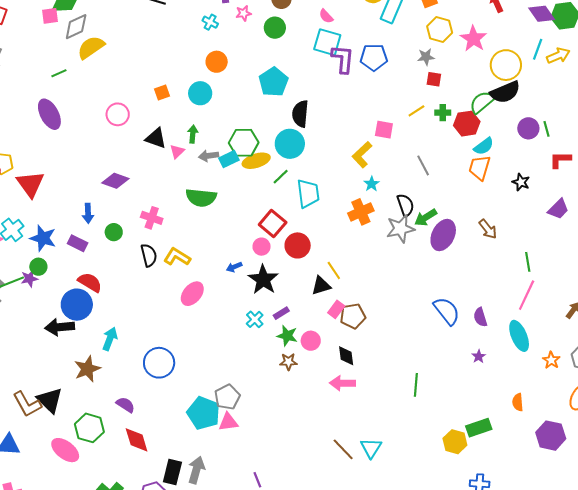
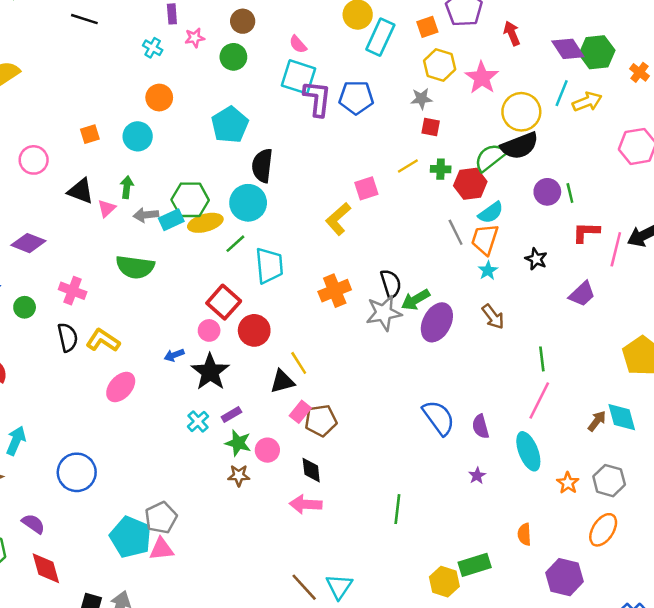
pink square: (384, 130) -> (366, 188), turned -30
gray line: (423, 165) -> (456, 232), moved
cyan star: (372, 184) -> (488, 271), moved

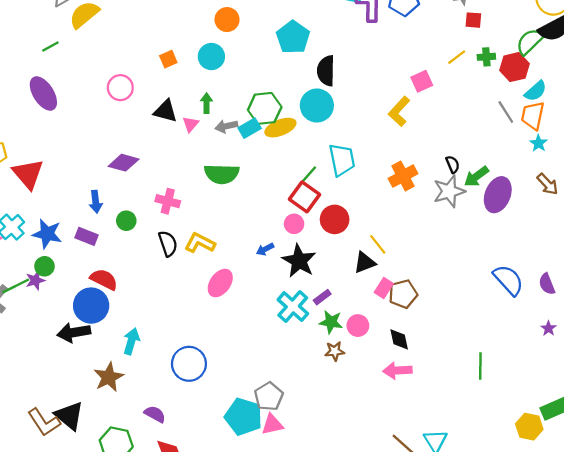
green line: (235, 244) -> (309, 174), moved
black semicircle: (391, 284) -> (453, 164), size x0.7
cyan cross: (198, 421) -> (293, 307), size x1.6

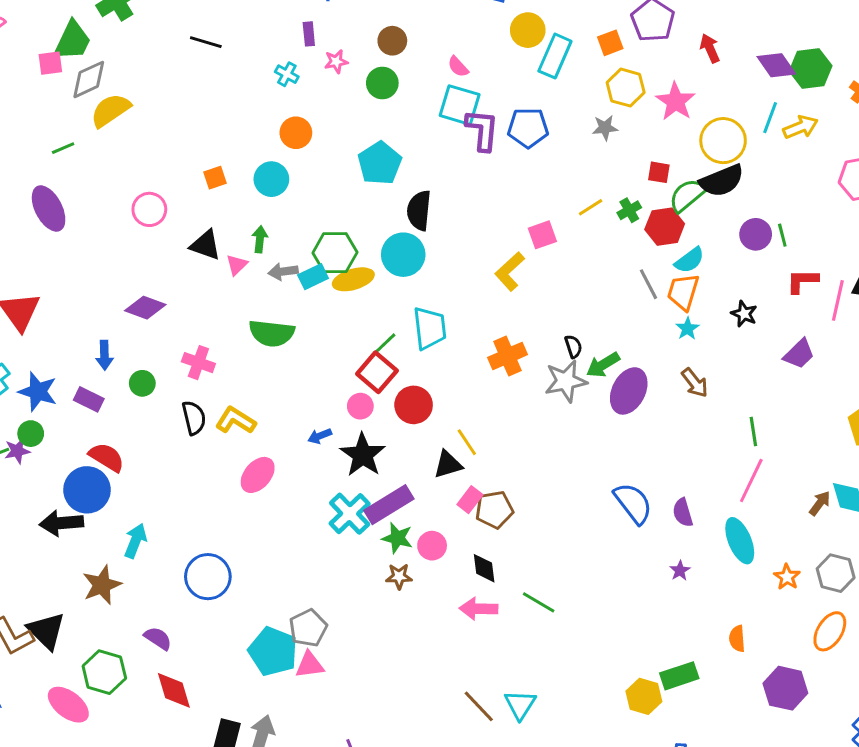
red square: (473, 20) -> (659, 172), moved
green cross: (486, 57) -> (629, 210), turned -30
purple rectangle: (322, 297) -> (389, 505), size x2.0
green line: (480, 366) -> (539, 602), moved, turned -65

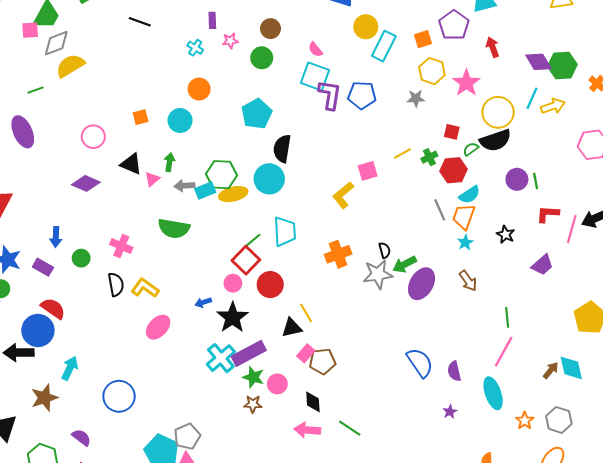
green semicircle: (687, 195) -> (471, 149), size x0.6
purple diamond: (145, 308) -> (86, 183), moved

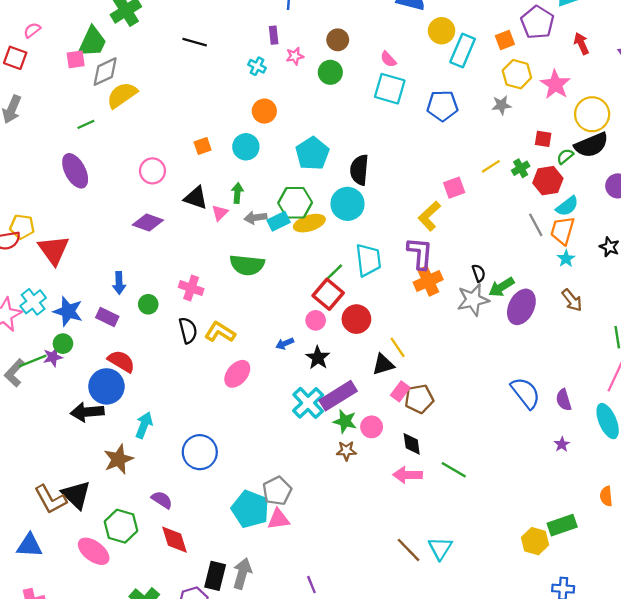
purple L-shape: (330, 95) -> (420, 253), moved
cyan pentagon: (257, 114) -> (312, 153), moved
black star: (233, 317) -> (318, 358), size x0.7

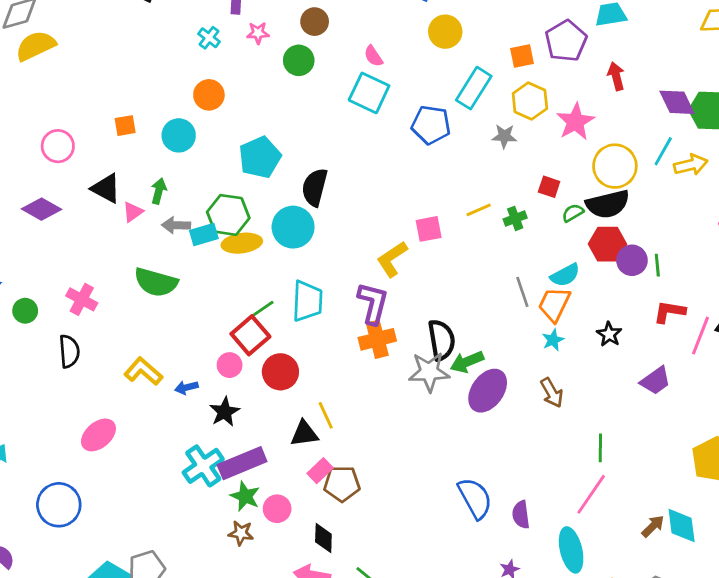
cyan rectangle: (463, 51) -> (474, 88), moved
red hexagon: (548, 181) -> (607, 244), moved
black semicircle: (479, 273) -> (442, 340), size x1.8
yellow L-shape: (220, 332) -> (143, 371), moved
pink ellipse: (237, 374) -> (98, 435), moved

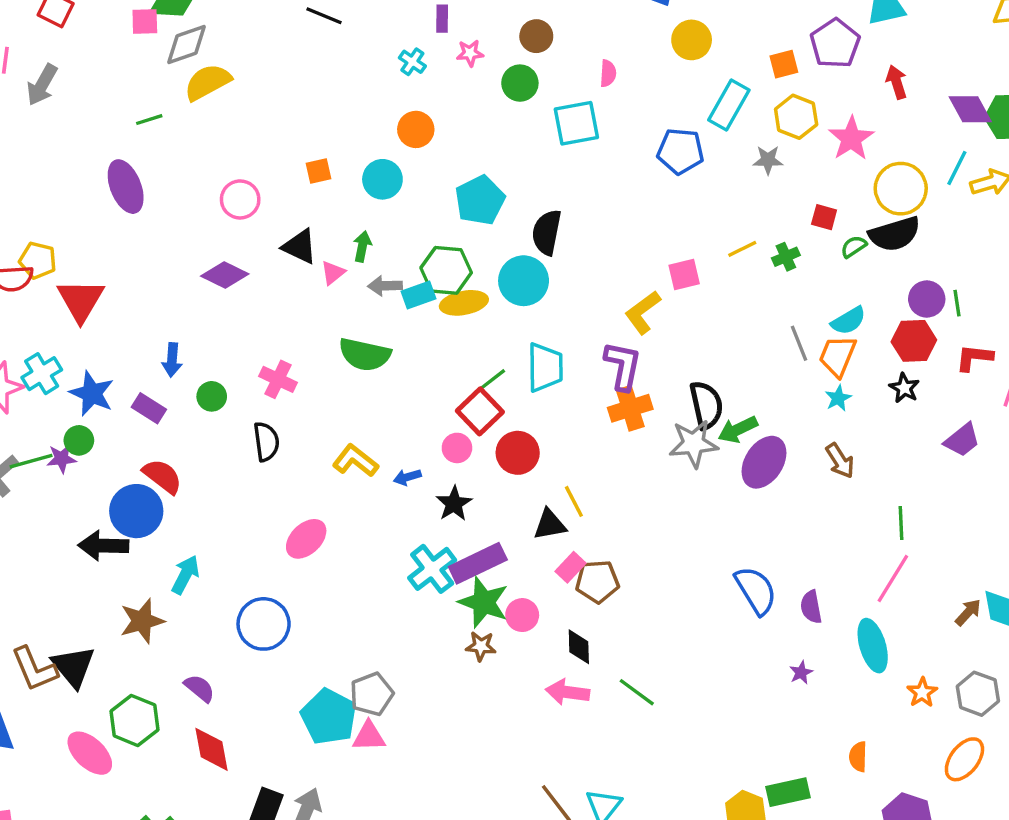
pink semicircle: (373, 56) -> (608, 73), turned -140
cyan square: (369, 93) -> (576, 123), moved, turned -33
red hexagon: (607, 244) -> (914, 341), moved
green star: (245, 496) -> (484, 602), size x1.4

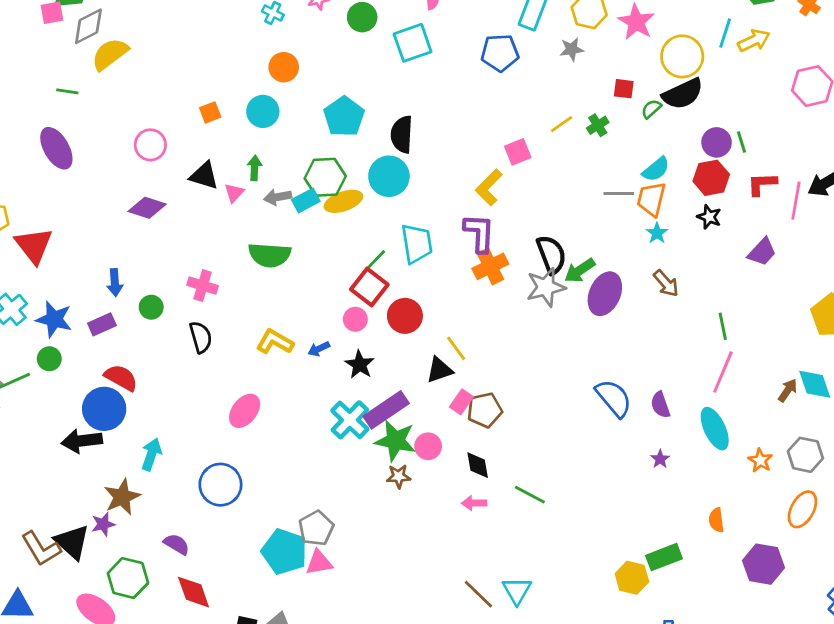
green line: (149, 120) -> (67, 91), turned 35
gray line: (799, 343) -> (619, 193), turned -60
purple rectangle: (149, 408) -> (102, 324), turned -48
purple star: (62, 459) -> (103, 524), moved
pink arrow: (568, 692) -> (474, 503), size x0.7

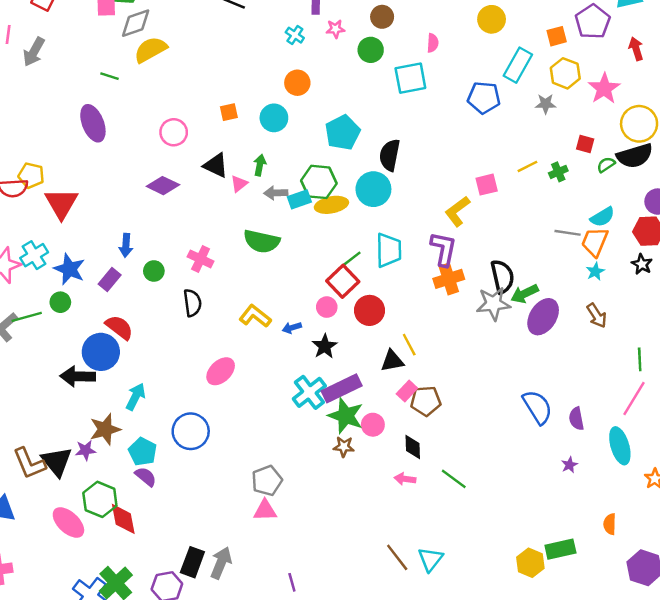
purple rectangle: (102, 324) -> (110, 280), turned -35
cyan pentagon: (284, 552) -> (143, 452), moved, size x0.7
red diamond: (194, 592) -> (123, 519), moved

